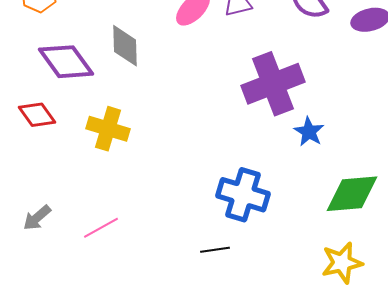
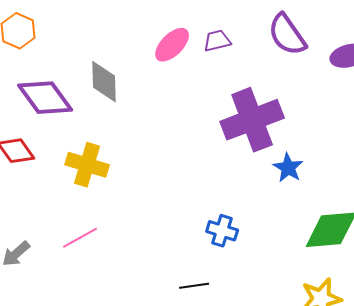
blue cross: (243, 195) -> (222, 231), size x0.6
pink line: (101, 228) -> (80, 238), moved

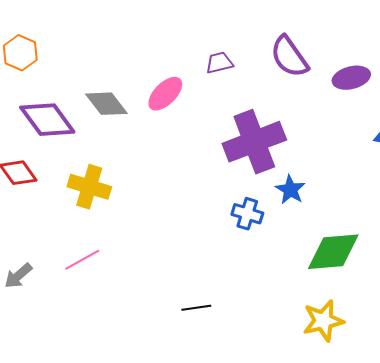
pink ellipse: (172, 45) -> (165, 94), moved
gray diamond: (104, 82) -> (106, 104), turned -36
blue cross: (222, 231) -> (247, 214), moved

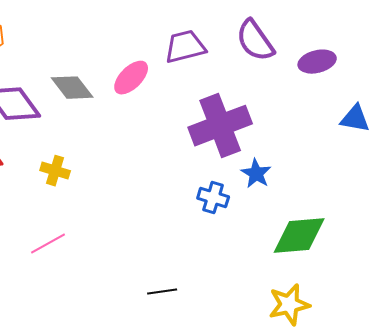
purple trapezoid: (219, 63) -> (185, 47), size x1.5
yellow cross: (89, 187) -> (55, 171), size x0.7

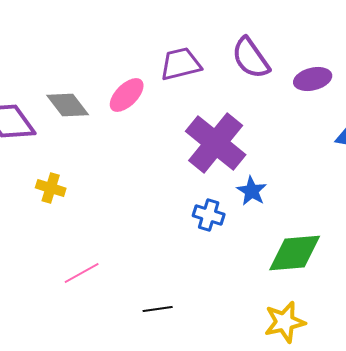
purple cross: (220, 126) -> (216, 143), turned -30
pink line: (48, 244) -> (82, 273), moved

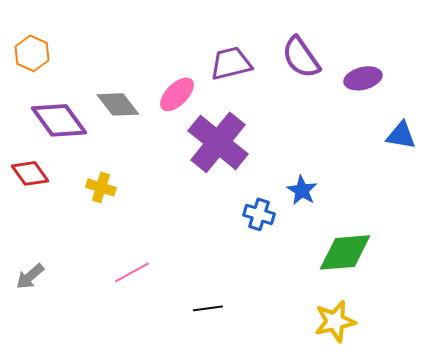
purple cross: (216, 143) -> (218, 142), moved

